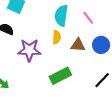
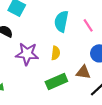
yellow semicircle: (57, 37) -> (56, 53), moved
brown triangle: (78, 45) -> (83, 72), moved

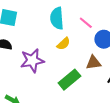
pink line: (88, 25) -> (86, 23), moved
yellow semicircle: (56, 53) -> (64, 44), moved, turned 56

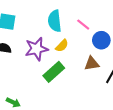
purple star: (32, 61) -> (36, 49), moved
green rectangle: (69, 80) -> (54, 72), moved

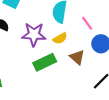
brown triangle: (92, 64) -> (77, 57), moved, turned 35

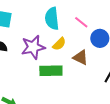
green rectangle: (45, 62) -> (51, 71), turned 40

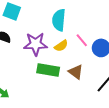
pink line: (81, 22) -> (82, 40), moved
brown triangle: (81, 57) -> (76, 72), moved

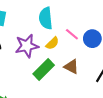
green rectangle: (48, 70) -> (44, 70), turned -45

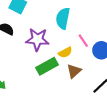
yellow semicircle: (52, 43) -> (65, 52), moved
brown triangle: (71, 67) -> (74, 71), turned 35

